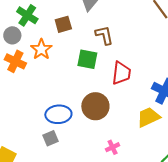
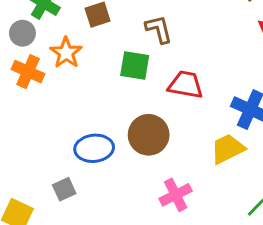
red trapezoid: (121, 73) -> (186, 85), turned -85
gray square: (50, 138) -> (64, 189), moved
pink cross: (113, 147) -> (176, 195), size x1.5

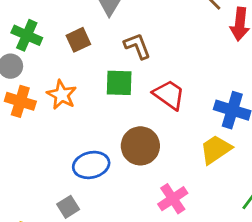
orange star: (66, 53) -> (62, 95), moved
red trapezoid: (186, 85) -> (169, 95), turned 32

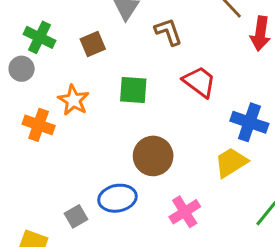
brown L-shape: (137, 46) -> (168, 32), moved
red trapezoid: (169, 95) -> (199, 82), moved
orange cross: (20, 101) -> (39, 125), moved
blue ellipse: (91, 165) -> (118, 198), moved

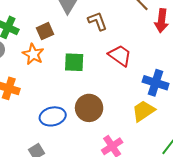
orange star: (73, 100) -> (33, 54), moved
blue ellipse: (118, 198) -> (53, 116), moved

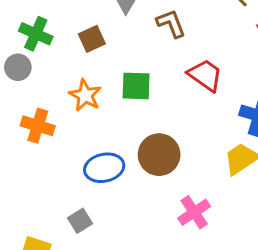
orange star: (33, 54) -> (85, 95), moved

